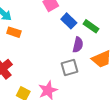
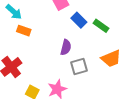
purple semicircle: (78, 45) -> (66, 47), moved

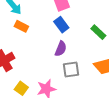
blue rectangle: (79, 20) -> (61, 25), moved

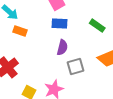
blue rectangle: (61, 25) -> (59, 24), turned -42

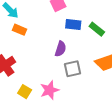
blue rectangle: (59, 24) -> (73, 24), moved

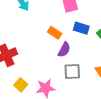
orange rectangle: (20, 30) -> (55, 33), moved

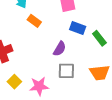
orange rectangle: (55, 33) -> (34, 21), moved

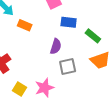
green rectangle: (99, 38) -> (93, 36), moved

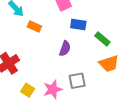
gray square: (68, 66) -> (77, 81), moved

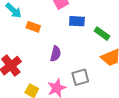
purple semicircle: (65, 48) -> (56, 54), moved

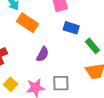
orange rectangle: (33, 27) -> (27, 23), size x1.5

